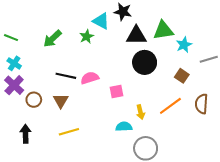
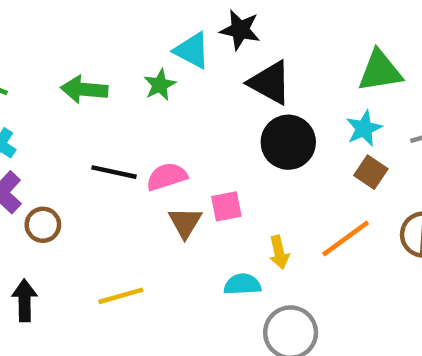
green triangle: (163, 30) -> (380, 71), moved
black triangle: (136, 35) -> (270, 83), turned 30
green arrow: (52, 39) -> (84, 89), turned 48
cyan star: (184, 45) -> (364, 128), moved
brown triangle: (61, 101) -> (185, 222), moved

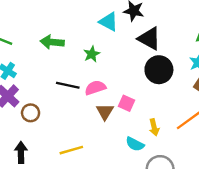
green star: (160, 85) -> (92, 54), moved
pink square: (226, 206) -> (127, 103), turned 35
cyan semicircle: (242, 284) -> (135, 144), turned -150

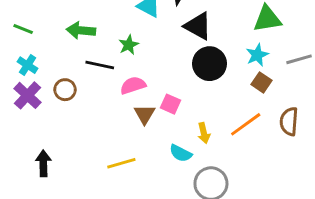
black line: (68, 85) -> (100, 65), moved
brown circle: (31, 113) -> (65, 90), moved
yellow line: (71, 150) -> (121, 163), moved

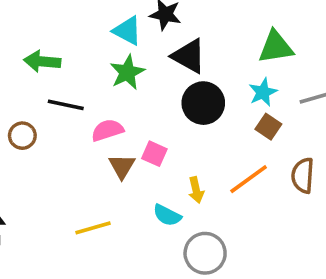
green star: (129, 45) -> (127, 72), moved, size x1.4

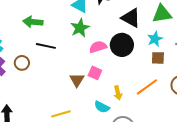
black triangle: (189, 56) -> (131, 18), moved
brown square: (268, 127) -> (158, 58), turned -32
pink semicircle: (107, 130) -> (98, 47), moved

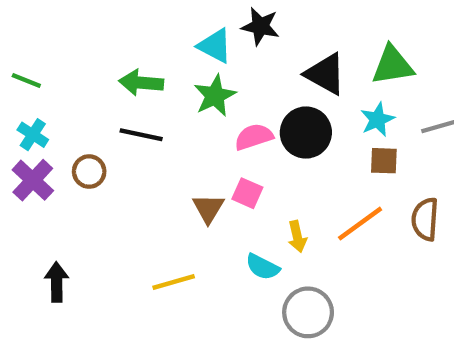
green arrow: (33, 22) -> (141, 83), moved

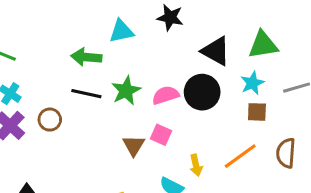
cyan triangle: (215, 46) -> (121, 31), moved, turned -40
green star: (215, 96) -> (126, 91), moved

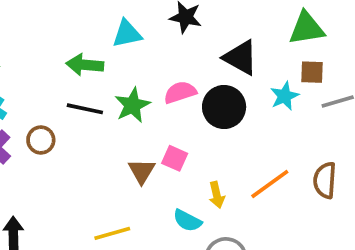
green triangle: (263, 45) -> (307, 28), moved
pink semicircle: (166, 95) -> (180, 92), moved
brown square: (257, 112) -> (312, 72), moved

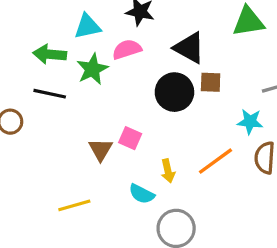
brown square: (312, 72) -> (211, 82), moved
pink semicircle: (180, 92) -> (127, 49), moved
cyan star: (285, 96) -> (250, 122), moved, turned 30
green star: (132, 105) -> (92, 69), moved

